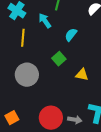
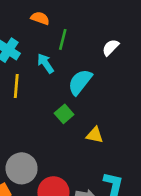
cyan semicircle: (71, 35) -> (80, 82), size x1.5
gray circle: (27, 75) -> (22, 168), moved

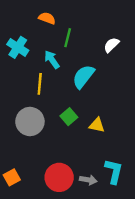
yellow line: (16, 86) -> (40, 84), moved
green square: (64, 114) -> (69, 117), moved
gray circle: (22, 168) -> (30, 122), moved

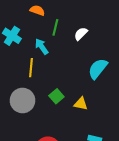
white semicircle: (111, 45) -> (81, 34), moved
cyan semicircle: (83, 77) -> (98, 69), moved

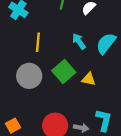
cyan arrow: (42, 46) -> (79, 41), moved
green square: (56, 96) -> (64, 72), size x1.5

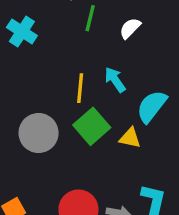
yellow line: (38, 42) -> (80, 88), moved
cyan semicircle: (106, 43) -> (152, 106), moved

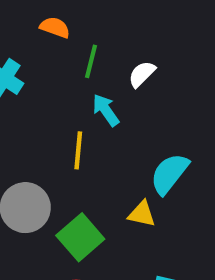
cyan arrow: (115, 80) -> (106, 110), moved
green square: (92, 126) -> (80, 237), moved

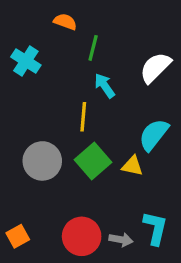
white semicircle: (142, 74) -> (155, 68), moved, size x1.5
green square: (80, 237) -> (93, 161), moved

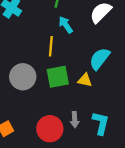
green square: (93, 161) -> (58, 77), turned 30
gray arrow: (121, 240) -> (75, 120), moved, turned 77

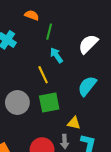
yellow line: (51, 46) -> (43, 75), turned -30
yellow triangle: (85, 80) -> (74, 123), moved

